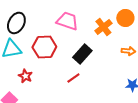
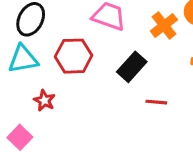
red line: (73, 78) -> (156, 102), moved, turned 40

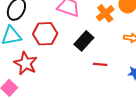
red star: (44, 101) -> (26, 63), size x1.6

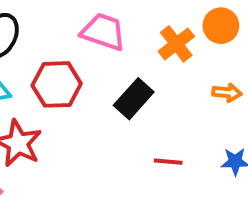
red line: (100, 64) -> (168, 162), moved

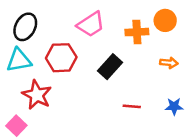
pink trapezoid: (103, 32) -> (91, 24), turned 128
orange cross: (176, 44) -> (137, 32), turned 35

